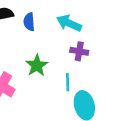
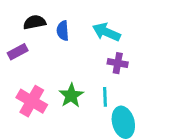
green star: (37, 65) -> (71, 95), moved

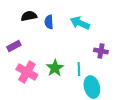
purple rectangle: (18, 52) -> (14, 46), moved
purple cross: (118, 63) -> (101, 51), moved

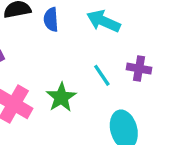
cyan line: (79, 69) -> (102, 75), moved, turned -32

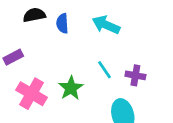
purple cross: (139, 69) -> (135, 75), moved

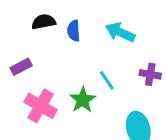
cyan line: (105, 70) -> (107, 80), moved
purple cross: (135, 75) -> (150, 74), moved

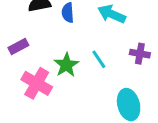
green star: (83, 100) -> (66, 65), moved

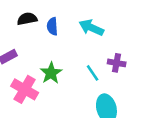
cyan line: (99, 59) -> (93, 73), moved

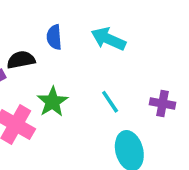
black semicircle: (27, 19) -> (21, 60), moved
purple cross: (117, 63) -> (162, 104), moved

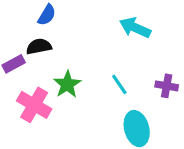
blue semicircle: (54, 37) -> (47, 15), moved, turned -145
cyan arrow: (108, 39) -> (135, 28), moved

